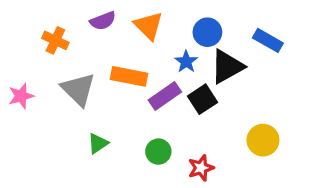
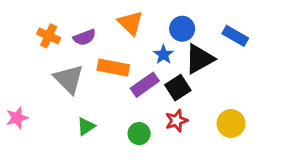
purple semicircle: (103, 21) -> (84, 37), moved
pink star: (21, 96) -> (17, 118), moved
red star: (201, 168) -> (176, 121), moved

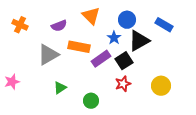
orange cross: (49, 36) -> (20, 25), moved
gray triangle: (69, 79) -> (48, 55), turned 45
green circle: (139, 134) -> (91, 101), moved

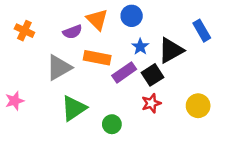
orange triangle: (91, 16) -> (97, 20), moved
blue circle: (127, 20) -> (132, 16), moved
blue rectangle: (164, 25) -> (202, 31), turned 30
green triangle: (60, 88) -> (74, 108), size x1.6

